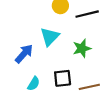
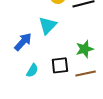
green star: (82, 48) -> (85, 49), moved

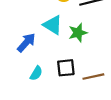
cyan triangle: (48, 25) -> (53, 25), turned -42
green star: (85, 49) -> (78, 33), moved

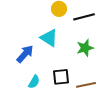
green star: (78, 33) -> (85, 48), moved

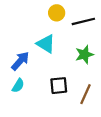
cyan semicircle: (34, 82) -> (18, 86), moved
brown line: (86, 85) -> (85, 94), turned -54

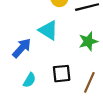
cyan semicircle: (18, 86) -> (29, 80), moved

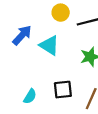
blue arrow: (22, 48) -> (22, 35), moved

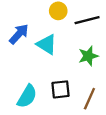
cyan semicircle: (30, 96) -> (27, 96), size x1.5

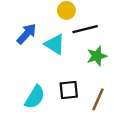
black line: (87, 20) -> (85, 29), moved

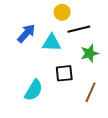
cyan triangle: (55, 44) -> (52, 43), turned -30
black square: (69, 90) -> (64, 73), moved

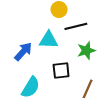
blue arrow: (26, 33) -> (23, 52), moved

